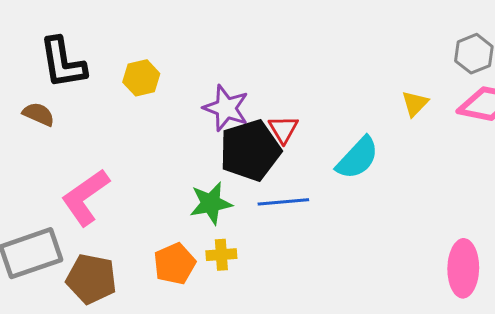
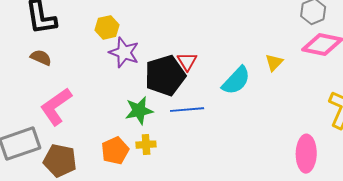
yellow hexagon: (141, 78) -> (107, 27), moved
yellow triangle: (415, 104) -> (274, 62), moved
purple star: (226, 108) -> (124, 52), moved
brown semicircle: (39, 114) -> (41, 57), moved

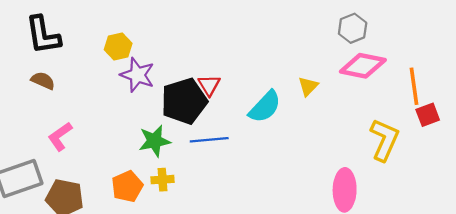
pink L-shape: (56, 107) -> (60, 136), size x0.7

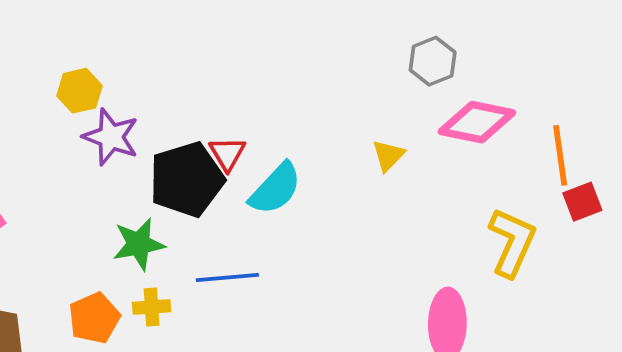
gray hexagon: (353, 28) -> (433, 61), moved
cyan semicircle: (265, 107) -> (275, 189), moved
blue line: (209, 140) -> (227, 277), moved

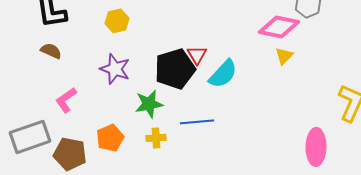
pink diamond: (477, 122) -> (279, 27), moved
purple star: (111, 137) -> (115, 69), moved
orange pentagon: (94, 318) -> (110, 138), moved

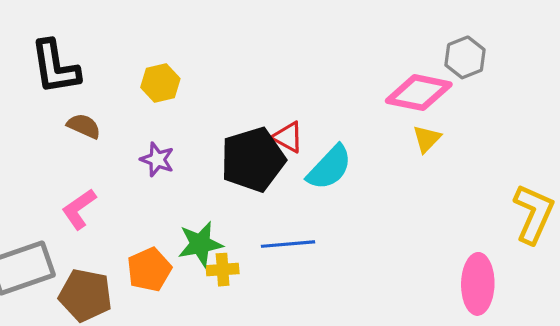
brown semicircle: (51, 51) -> (84, 126), moved
red triangle: (197, 55) -> (288, 137), turned -30
purple star: (115, 69) -> (157, 160), size x0.7
green star: (149, 104) -> (200, 244), moved

